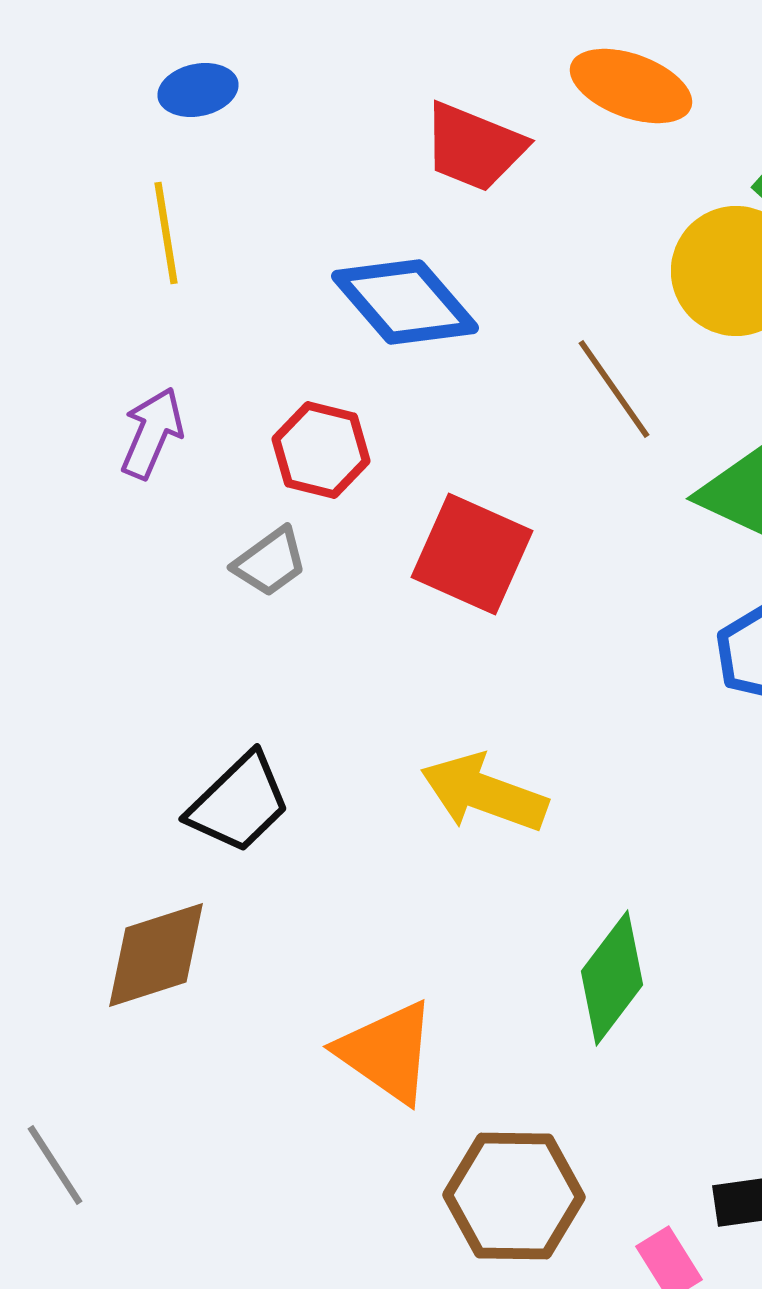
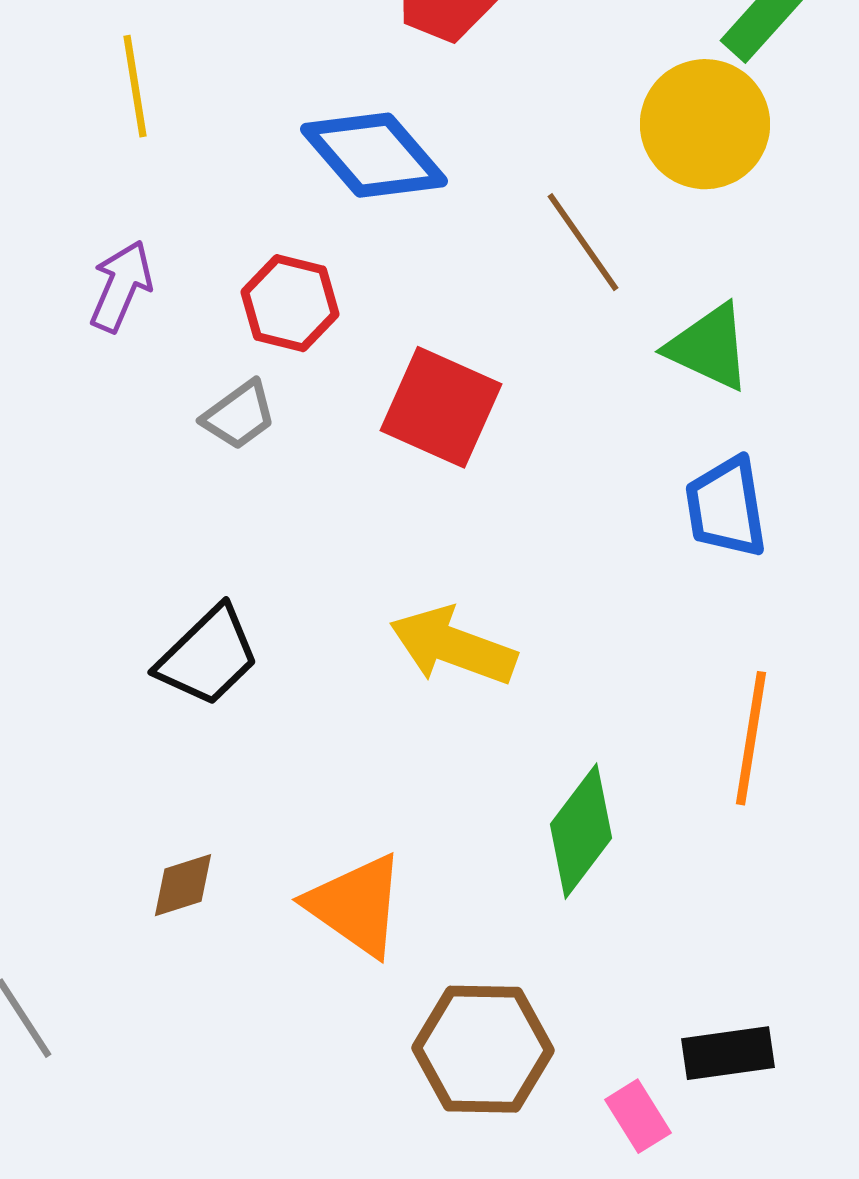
brown diamond: (156, 955) -> (183, 885), moved, size x0.6

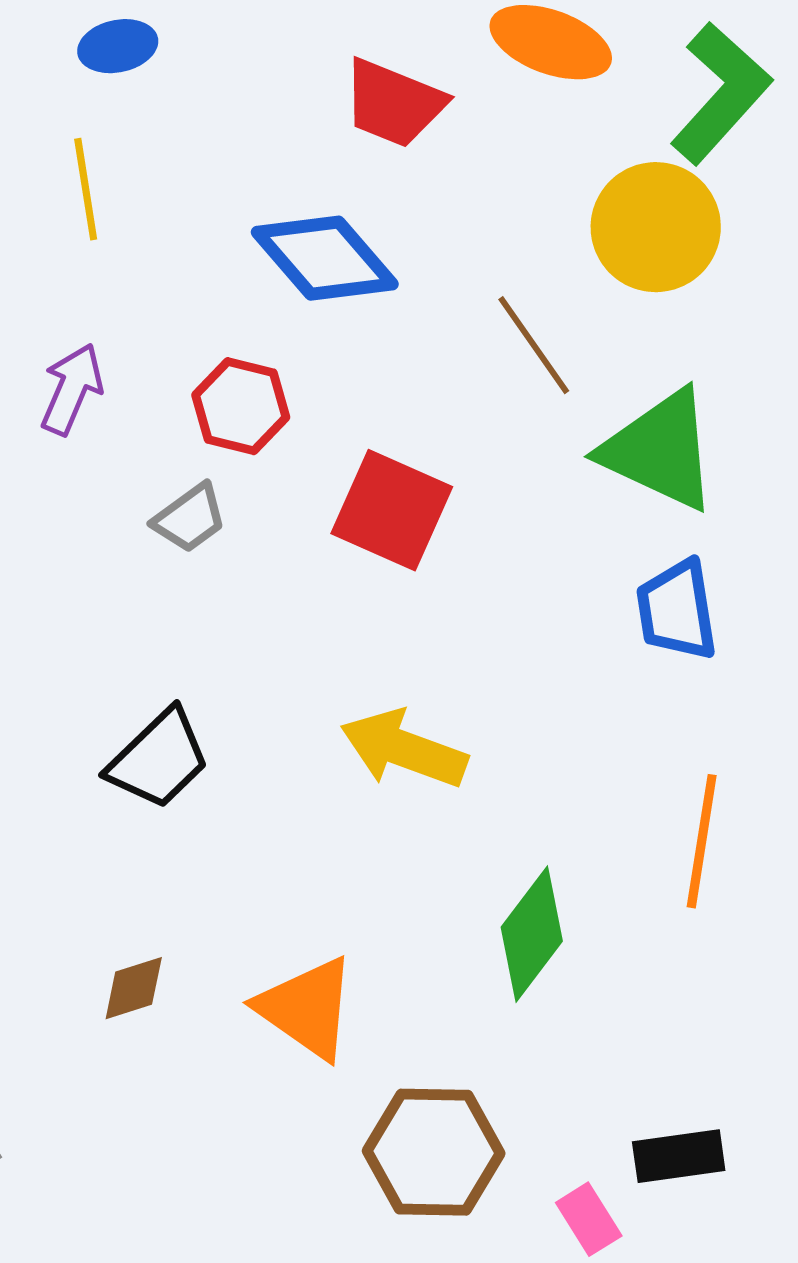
green triangle: (709, 347) -> (660, 450), size x1.4

